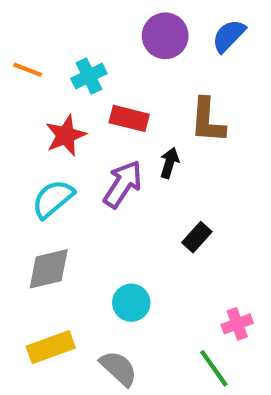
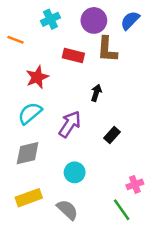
cyan cross: (89, 76) -> (50, 19), moved
red rectangle: (129, 118) -> (73, 55), moved
brown L-shape: (208, 121) -> (107, 49), moved
purple arrow: (123, 184) -> (70, 124), moved

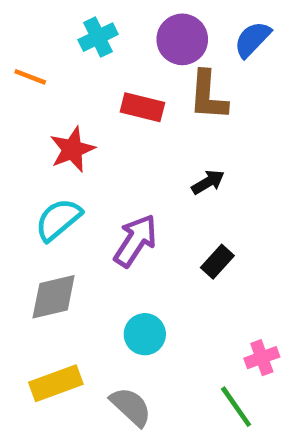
black arrow: (96, 93) -> (208, 182), moved, turned 42

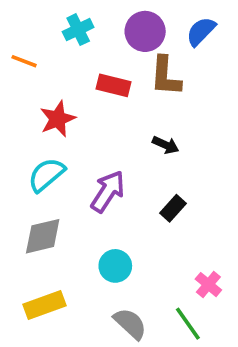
black arrow: (208, 182) -> (166, 145), turned 55
pink cross: (262, 358) -> (208, 285), turned -30
gray semicircle: (131, 407) -> (130, 324), moved

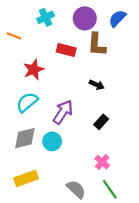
cyan circle: (115, 266) -> (52, 141), moved
pink cross: (208, 285) -> (102, 162), moved

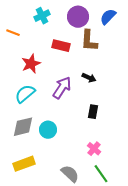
purple arrow: (63, 112) -> (62, 88), moved
black rectangle: (101, 122) -> (93, 112), turned -32

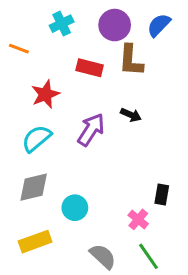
black rectangle: (93, 112) -> (162, 194), moved
cyan circle: (48, 130) -> (75, 208), moved

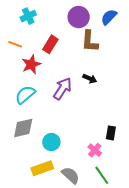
cyan cross: (62, 24) -> (28, 16), moved
orange line: (19, 49) -> (15, 44), moved
red rectangle: (90, 68) -> (50, 44), moved, turned -72
yellow rectangle: (35, 242) -> (42, 168), moved

